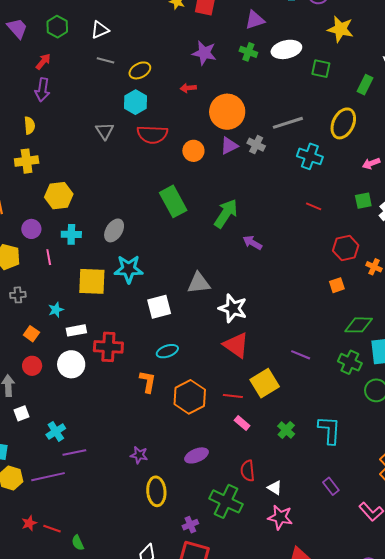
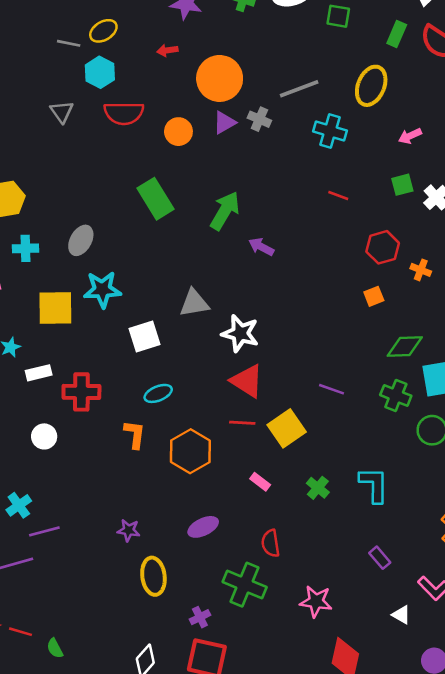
gray line: (105, 60) -> (69, 43), moved
white circle: (71, 364) -> (44, 436), moved, size x0.7
red line: (233, 396) -> (242, 423), moved
white triangle: (275, 488) -> (401, 615), moved

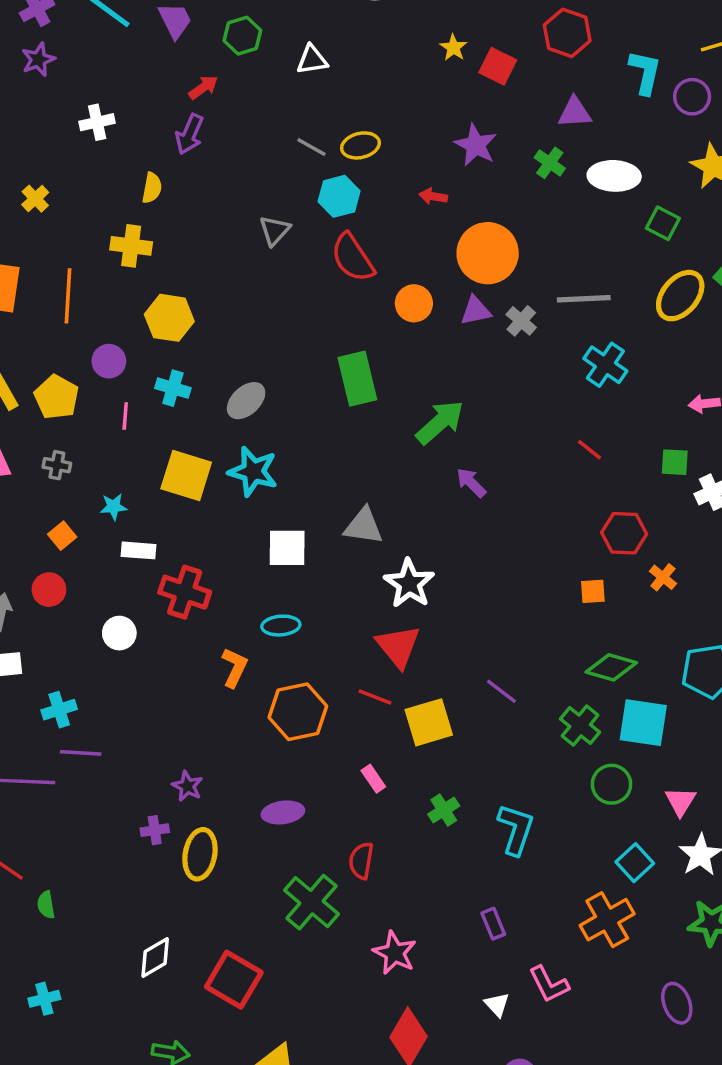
yellow ellipse: (371, 86) -> (680, 296), moved
red semicircle: (124, 113) -> (353, 258), turned 39
purple cross: (200, 617) -> (155, 830), moved

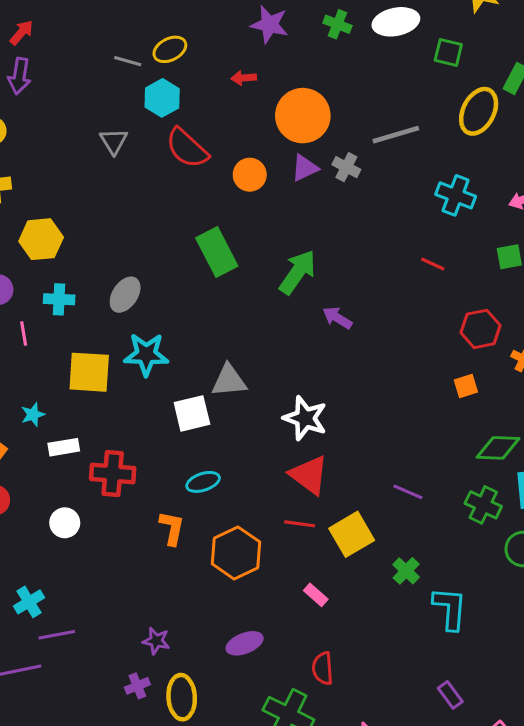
cyan cross: (605, 365) -> (456, 195), moved
gray triangle: (364, 526) -> (229, 381), moved
green cross: (444, 810) -> (406, 571), moved

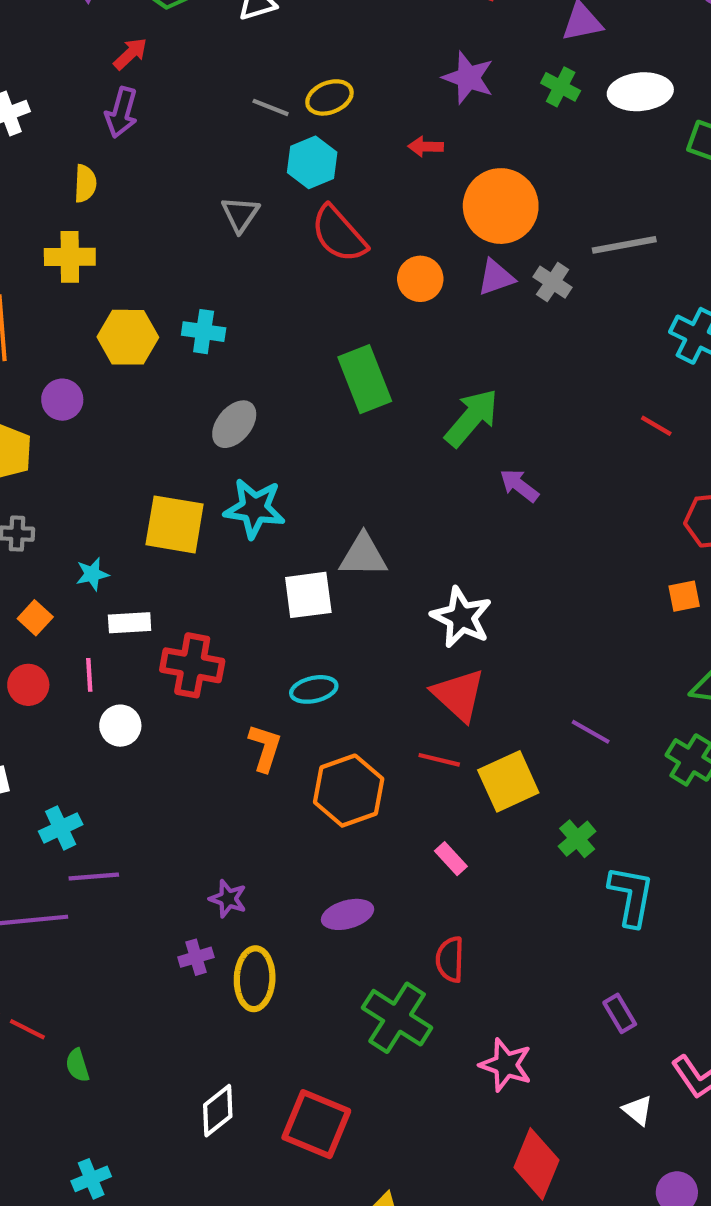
cyan cross: (59, 299) -> (204, 332), moved
pink line: (24, 334) -> (89, 675), moved

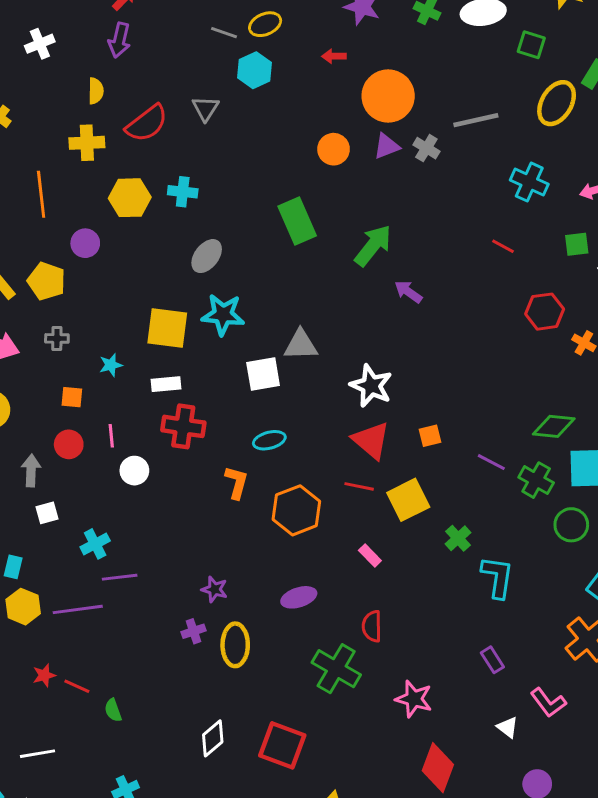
red semicircle: (339, 234) -> (147, 123), moved, turned -84
orange square: (684, 596) -> (430, 436), moved
orange square: (35, 618) -> (72, 397), turned -35
white rectangle: (130, 623) -> (166, 384), moved
purple line: (591, 732) -> (491, 462), moved

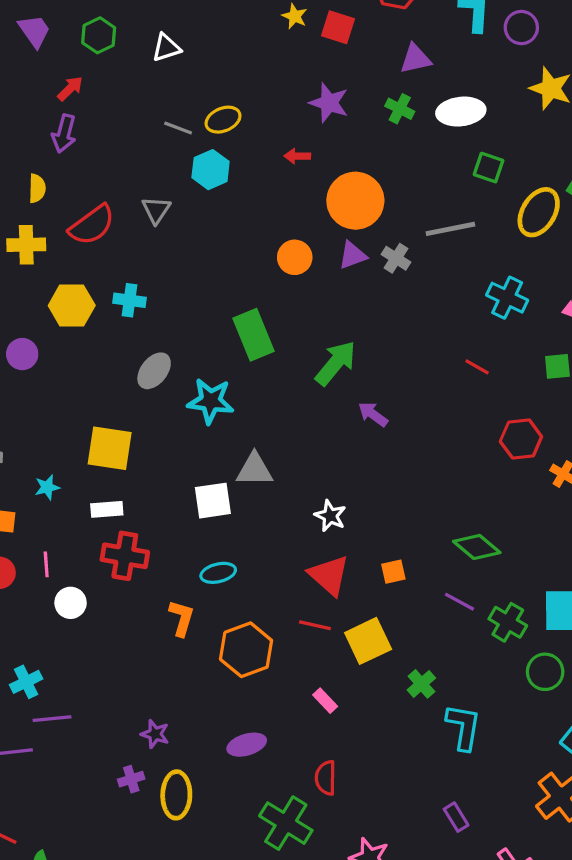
green square: (531, 45) -> (489, 168), moved
cyan star: (223, 315) -> (211, 401), moved
white star: (371, 386) -> (330, 516), size x0.7
green diamond: (554, 426) -> (477, 547), moved, turned 33

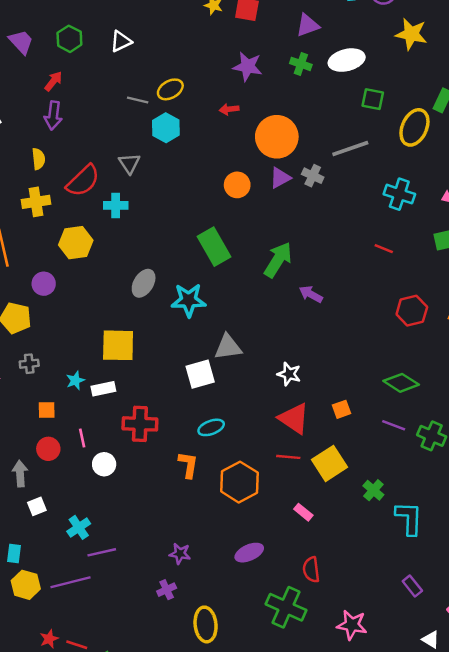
cyan cross: (129, 300) -> (116, 205), moved
red hexagon: (521, 439) -> (412, 311), moved
white rectangle: (107, 509) -> (103, 389), moved
yellow ellipse: (176, 795) -> (206, 624), moved

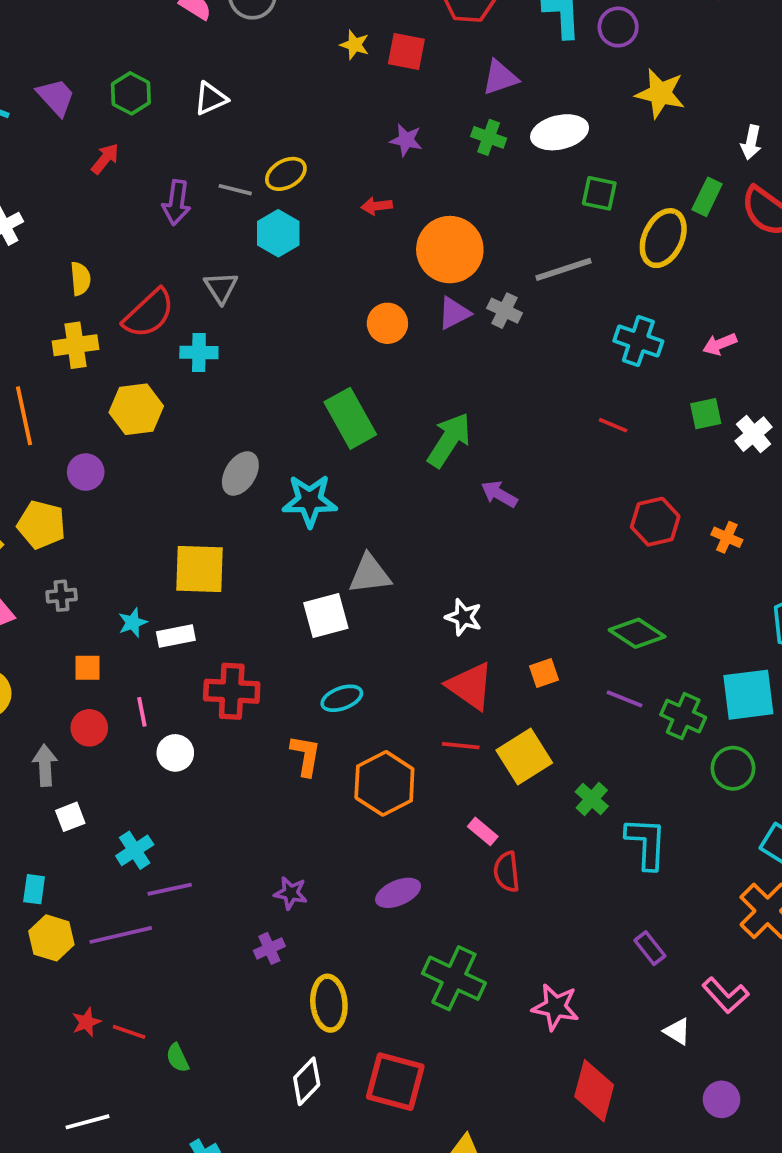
purple star: (248, 66) -> (406, 140), size x0.7
purple arrow: (53, 115) -> (176, 203), moved
red semicircle: (311, 570) -> (507, 872), moved

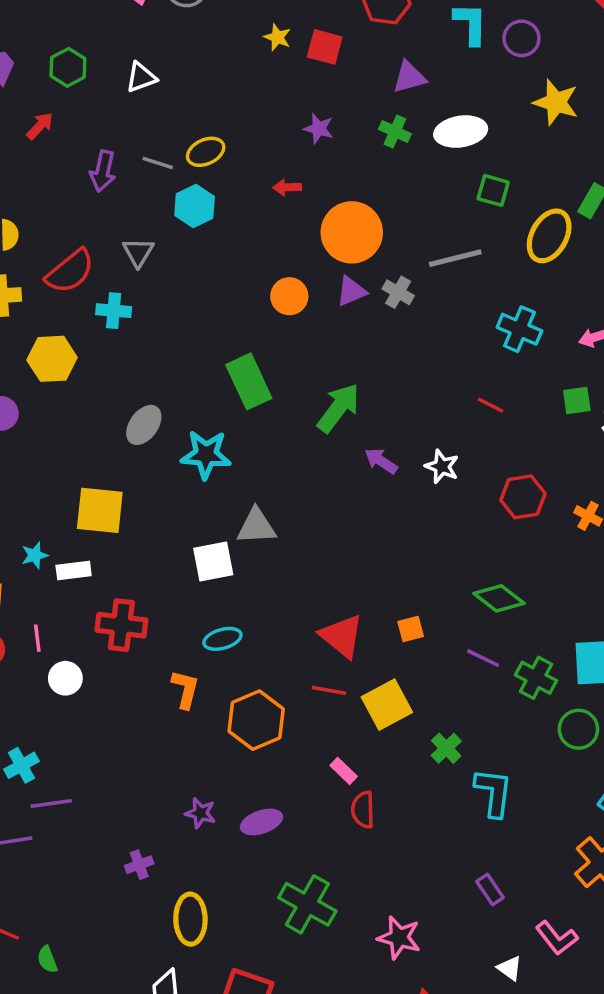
white star: (464, 617) -> (442, 466), moved
purple star: (291, 893) -> (200, 813), moved

